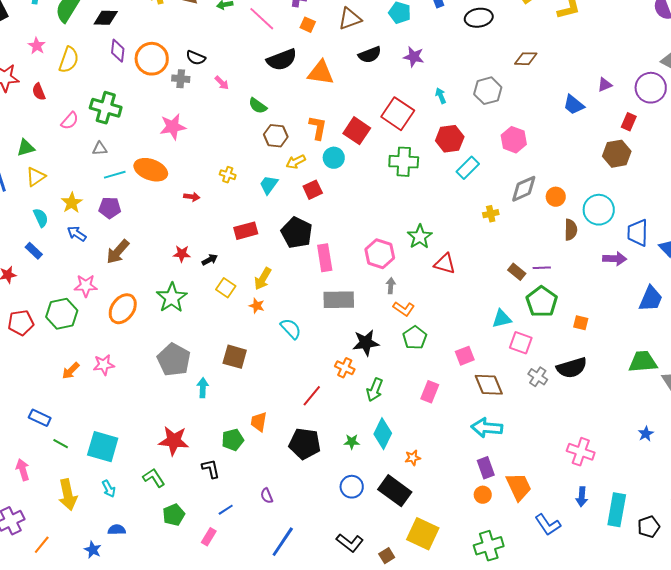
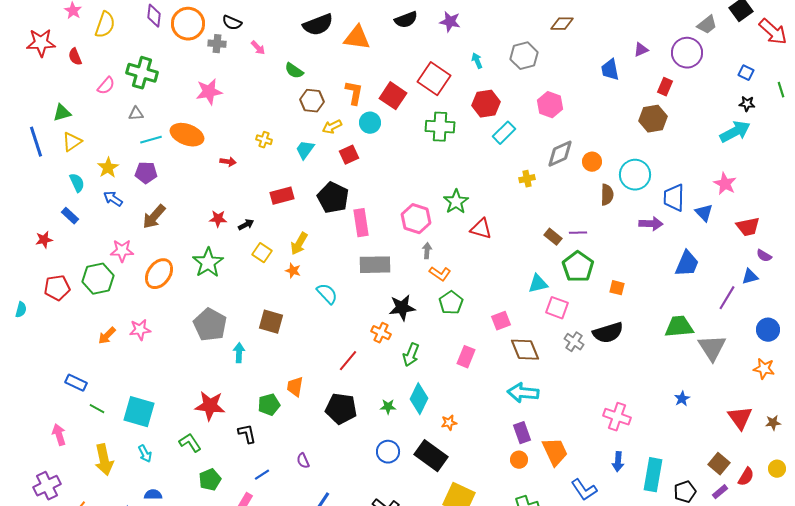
blue trapezoid: (574, 105) -> (610, 70), turned 40

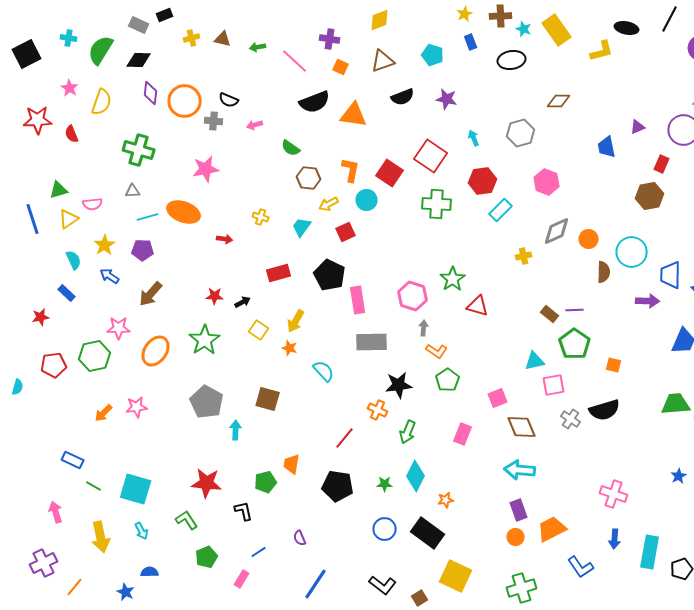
pink arrow: (258, 48) -> (255, 125), turned 119
pink semicircle: (106, 86) -> (93, 204), moved, turned 42
pink square: (557, 308) -> (554, 385), turned -30
orange trapezoid: (555, 452) -> (552, 529), turned -92

